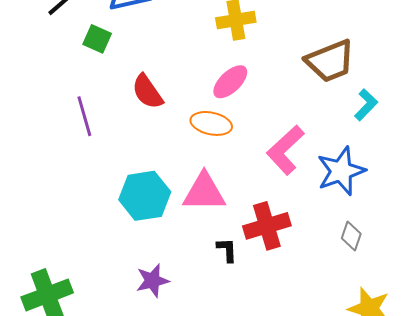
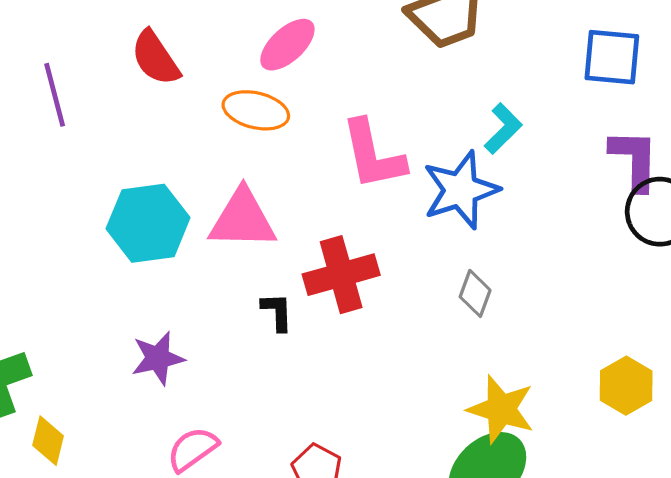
cyan L-shape: (366, 105) -> (503, 128), moved
pink L-shape: (285, 150) -> (373, 155), turned -60

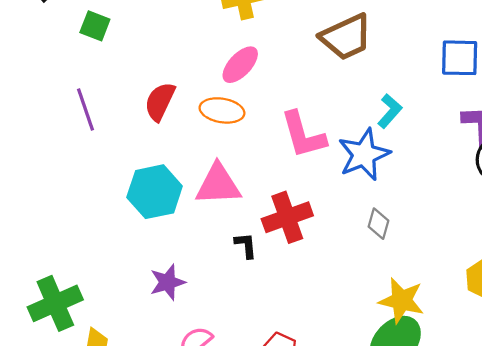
red semicircle: (155, 58) -> (160, 102), moved, turned 63

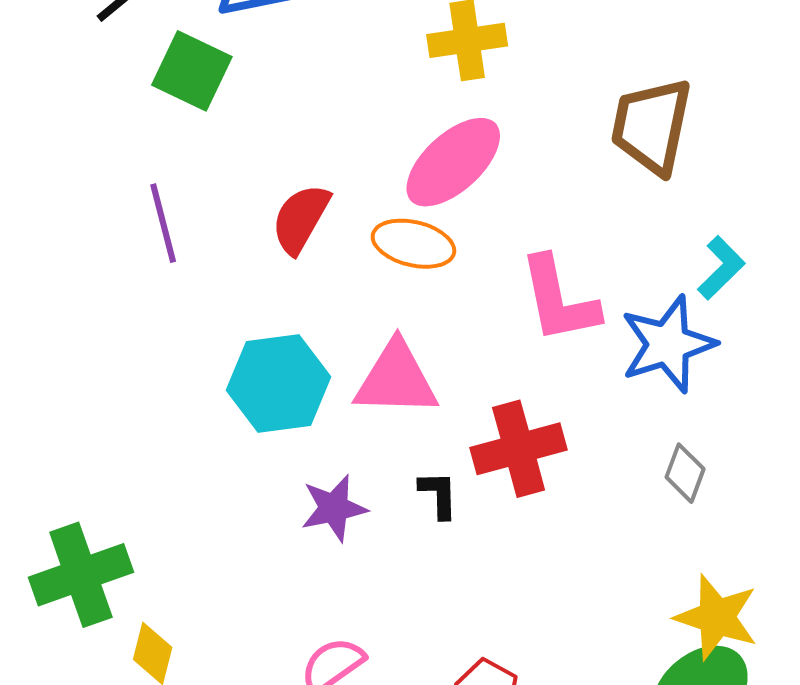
green square: (95, 26) -> (192, 71), size x1.4
brown trapezoid: (346, 37) -> (652, 126), turned 122
pink ellipse: (240, 65) -> (453, 162), size x1.4
purple star: (168, 282) -> (334, 508), moved

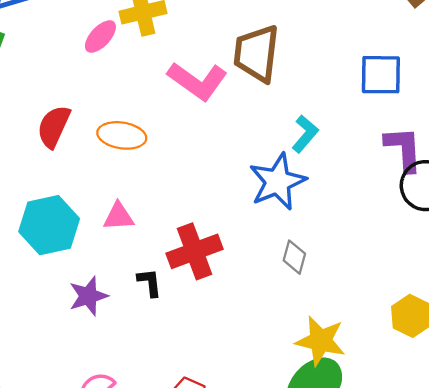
pink ellipse: (453, 162) -> (100, 37), moved, size x0.6
pink L-shape: (559, 300) -> (198, 81), moved, turned -38
pink triangle: (396, 379) -> (119, 216), size x0.6

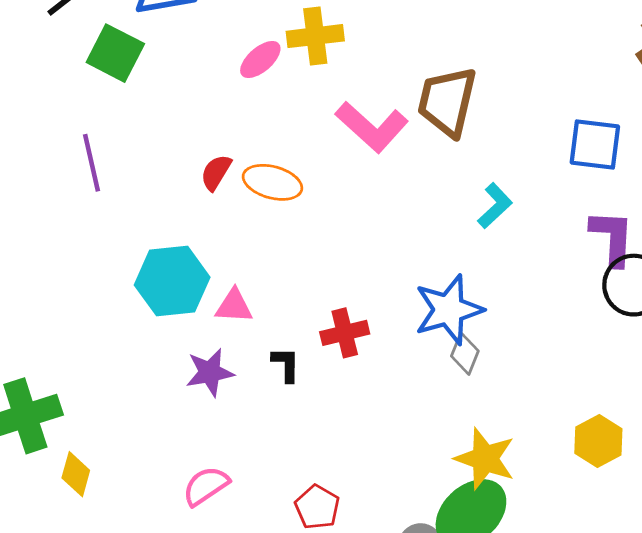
red semicircle: (54, 126) -> (216, 172), moved, size x0.7
blue star: (278, 182) -> (449, 310), moved
pink triangle: (119, 216) -> (234, 306), moved
red cross: (195, 251) -> (345, 333), size x0.7

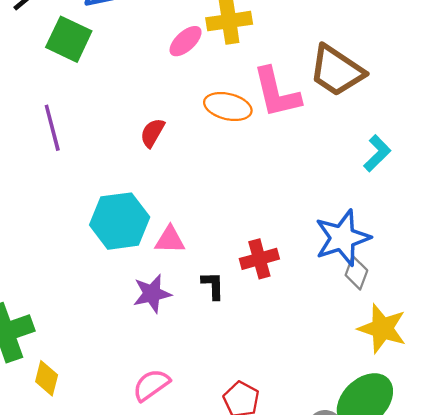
brown trapezoid: (447, 102) -> (337, 71), turned -68
pink L-shape: (372, 127) -> (277, 93), turned 36
orange ellipse: (272, 182) -> (228, 107), moved
yellow star: (485, 459) -> (382, 328), moved

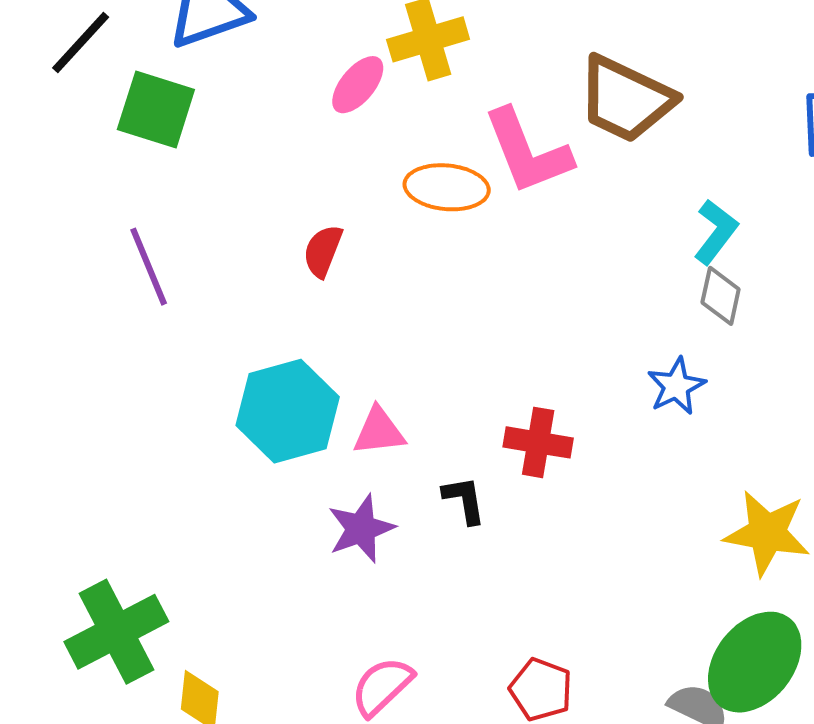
blue star: (342, 238) -> (676, 386), size x0.6
red cross: (259, 259) -> (538, 442), turned 33
gray diamond: (356, 273) -> (721, 296), moved

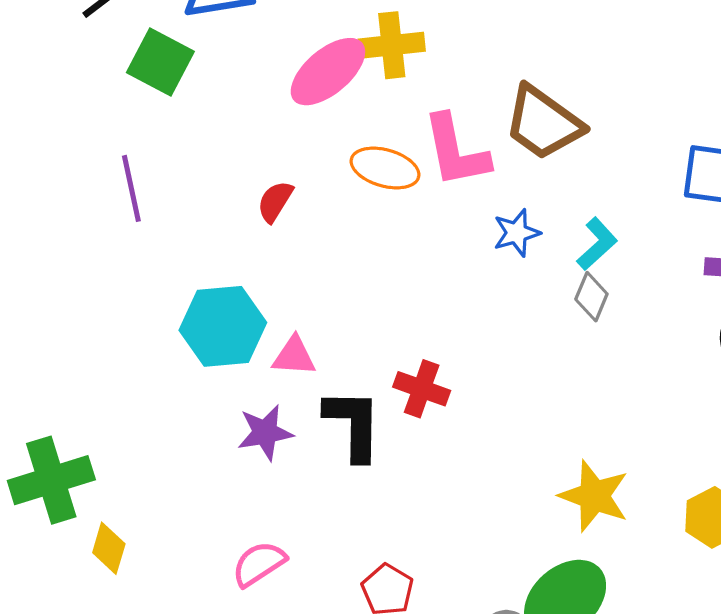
pink ellipse: (358, 85) -> (328, 72), size x1.6
blue star: (676, 386) -> (517, 233), moved
black L-shape: (464, 500) -> (353, 425), size x1.8

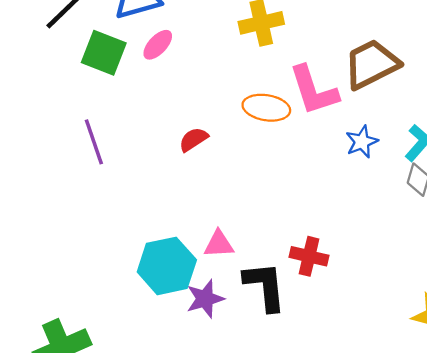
pink ellipse: (328, 72) -> (158, 45), moved, size x0.6
brown trapezoid: (543, 123) -> (371, 64), turned 124
red semicircle: (275, 201) -> (194, 139), turned 32
cyan hexagon: (223, 326) -> (167, 266), moved

